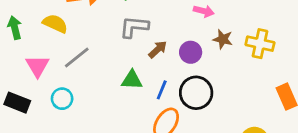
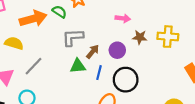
green triangle: (132, 80) -> (78, 66), moved
blue line: (162, 90) -> (99, 73), moved

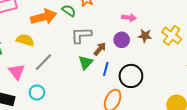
yellow cross: (168, 37) -> (172, 35), turned 30
purple circle: (117, 50) -> (122, 40), moved
green triangle: (78, 66) -> (86, 63), turned -42

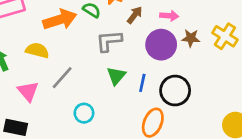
purple circle: (122, 40) -> (161, 45), size x1.5
brown arrow: (100, 49) -> (135, 15), moved
cyan circle: (37, 92) -> (84, 113), moved

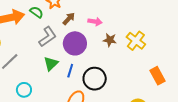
gray L-shape: (109, 41) -> (48, 37), turned 145
purple circle: (161, 45) -> (75, 43), moved

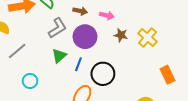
brown arrow: (69, 19) -> (80, 11), turned 56

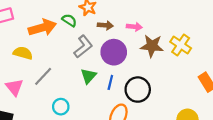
brown star: (121, 35) -> (152, 46), size x1.5

